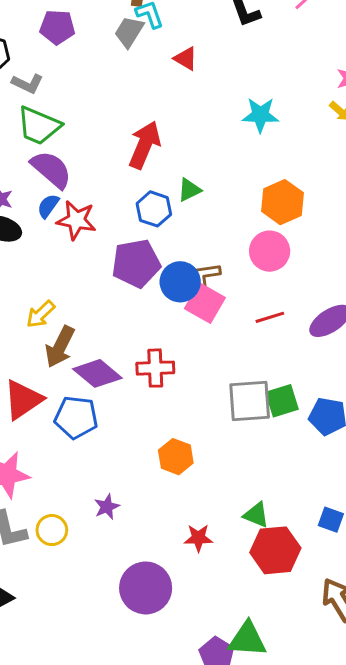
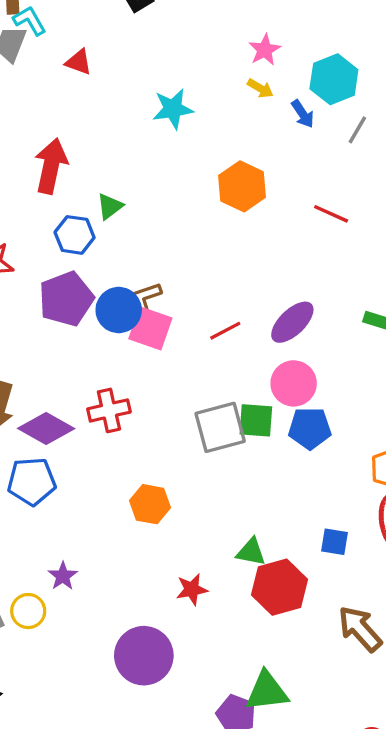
orange hexagon: (283, 202) -> (242, 186), moved
pink circle: (270, 251) -> (294, 383), moved
green square: (282, 401) -> (256, 420), turned 32
purple star: (107, 507) -> (63, 576), moved

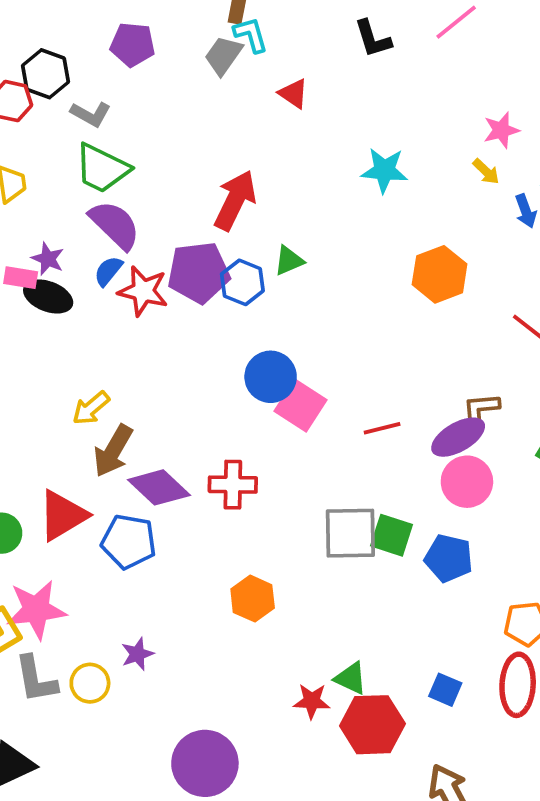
brown L-shape: (146, 297) -> (481, 408), moved
purple pentagon: (66, 299) -> (199, 272), moved
pink circle: (294, 383) -> (467, 482), moved
red star: (192, 589) -> (312, 701), moved

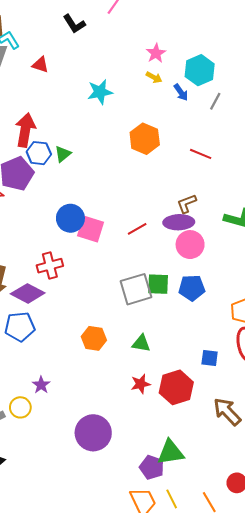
blue hexagon: (242, 282) -> (39, 153), moved
purple ellipse: (458, 437) -> (179, 222), turned 44
red cross: (233, 485) -> (50, 266), moved
green triangle: (351, 678) -> (141, 343), moved

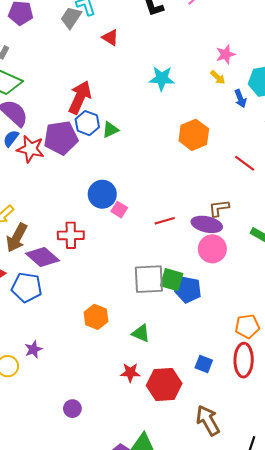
pink square: (91, 229) -> (119, 210), size x0.6
blue pentagon: (192, 288) -> (188, 290), moved
purple circle: (93, 433) -> (72, 409), size x0.5

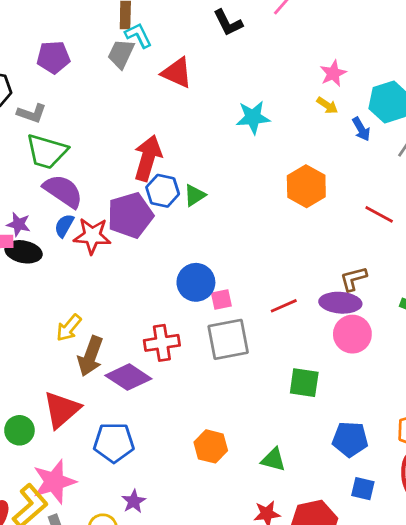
red triangle: (110, 38) -> (177, 73), size x1.4
pink square: (119, 210) -> (221, 300), turned -35
gray square: (149, 279) -> (228, 339), moved
blue pentagon: (27, 287) -> (114, 443), moved
blue pentagon: (188, 290) -> (350, 439), moved

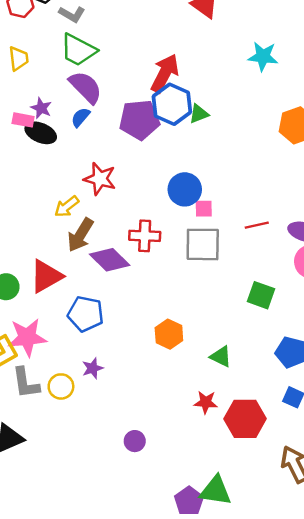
blue hexagon: (163, 191) -> (172, 104), size x1.4
red star: (92, 236) -> (100, 179), moved

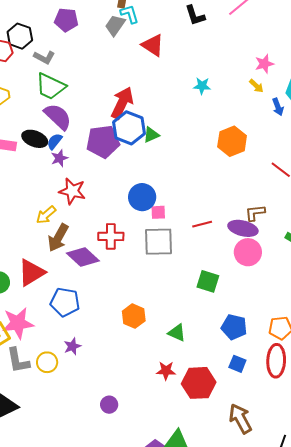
cyan star: (263, 56) -> (202, 86), size x0.7
purple star: (41, 108) -> (59, 158), moved, turned 30
black ellipse: (41, 133) -> (35, 139), moved

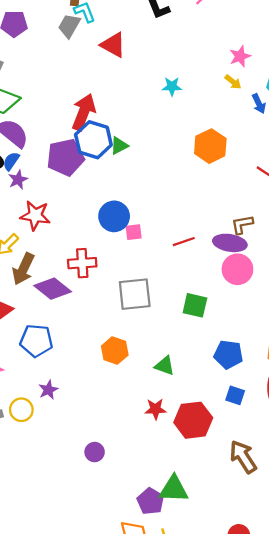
gray square: (159, 242) -> (135, 294), moved

